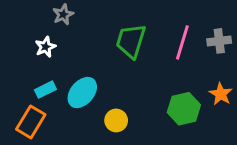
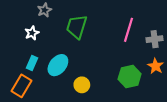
green trapezoid: (131, 41) -> (77, 27), moved
gray cross: (219, 41) -> (155, 39), moved
cyan rectangle: (45, 90) -> (32, 63), turned -40

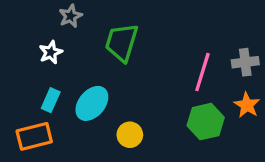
pink line: (129, 30) -> (202, 72), moved
orange rectangle: (22, 86) -> (34, 136), turned 45

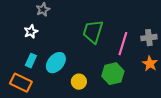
green trapezoid: (122, 42) -> (93, 32), moved
green hexagon: (206, 122) -> (113, 74), moved
orange rectangle: (34, 136) -> (21, 83), turned 40

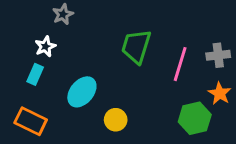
cyan rectangle: (31, 61) -> (35, 74), moved
green hexagon: (113, 74) -> (195, 118), moved

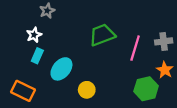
green trapezoid: (136, 47) -> (102, 35), turned 52
cyan rectangle: (35, 74) -> (37, 56), moved

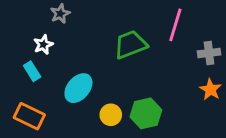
pink line: (135, 48) -> (175, 25), moved
cyan rectangle: (37, 56) -> (32, 71), moved, turned -56
green hexagon: (146, 89) -> (146, 113), moved

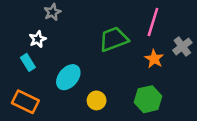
gray cross: (209, 53) -> (182, 47), turned -30
orange star: (210, 89) -> (154, 59), moved
green hexagon: (146, 113) -> (148, 99), moved

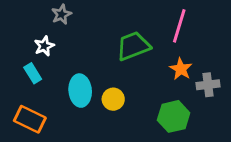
gray cross: (182, 47) -> (208, 85), moved, turned 30
cyan ellipse: (68, 77) -> (80, 91), turned -45
yellow circle: (97, 100) -> (113, 99), moved

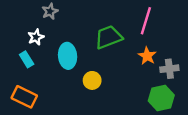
cyan ellipse: (80, 91) -> (68, 56), moved
green hexagon: (174, 116) -> (161, 98), moved

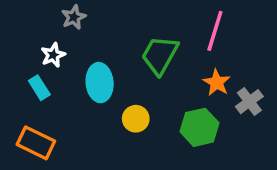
green trapezoid: (109, 37) -> (160, 55), turned -40
gray cross: (169, 69) -> (249, 102), turned -30
green hexagon: (161, 98) -> (199, 127), moved

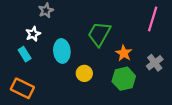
pink line: (215, 31) -> (153, 19), moved
orange star: (217, 83) -> (124, 53), moved

